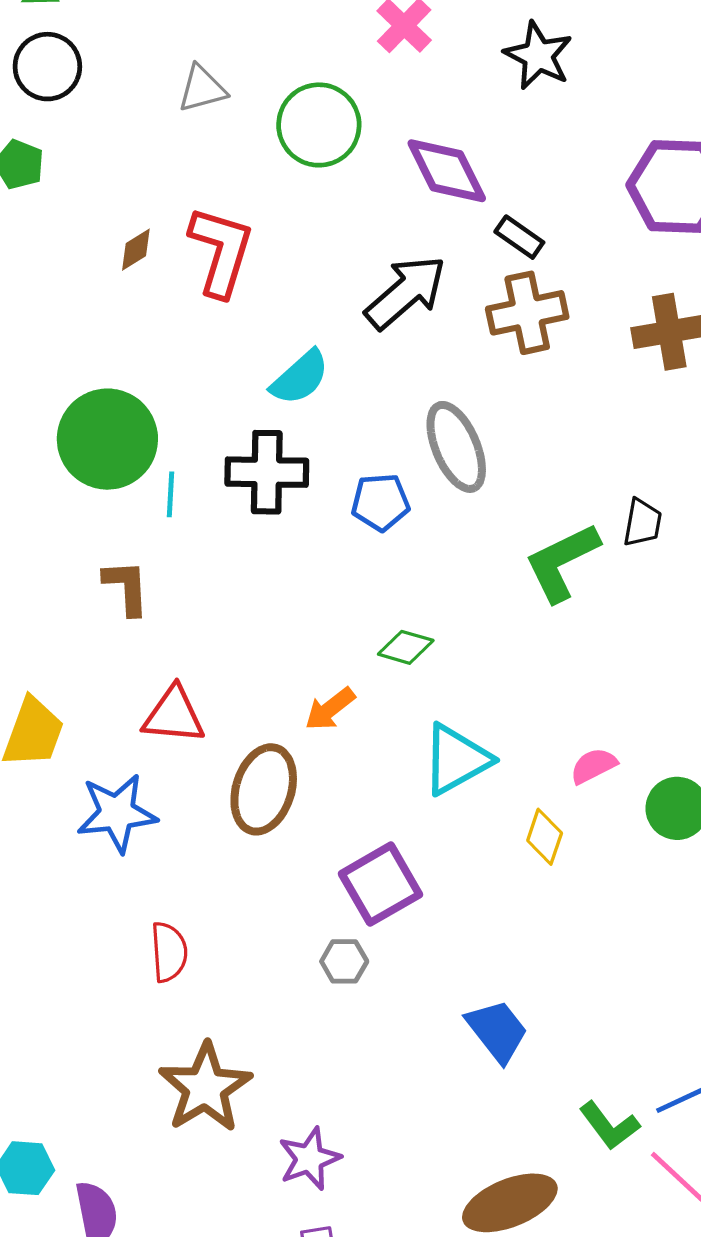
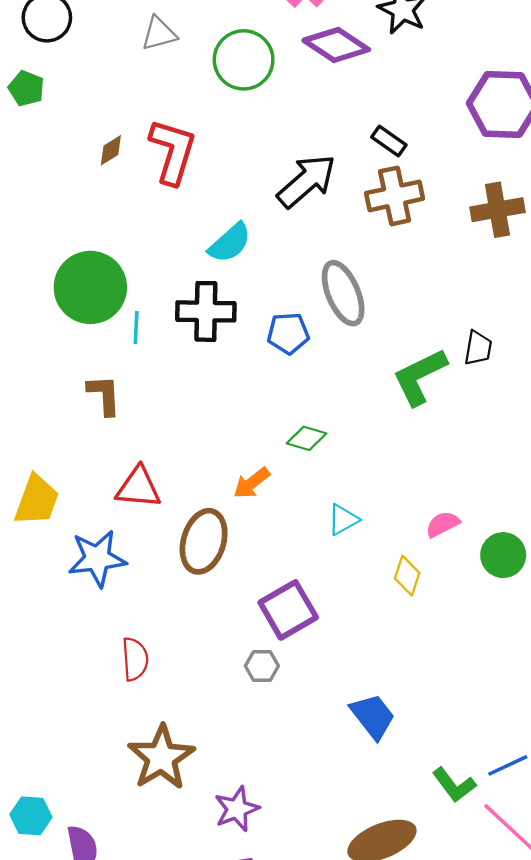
purple diamond: (447, 171) -> (336, 45), moved, turned -30
cyan triangle: (456, 759) -> (343, 520), size x0.6

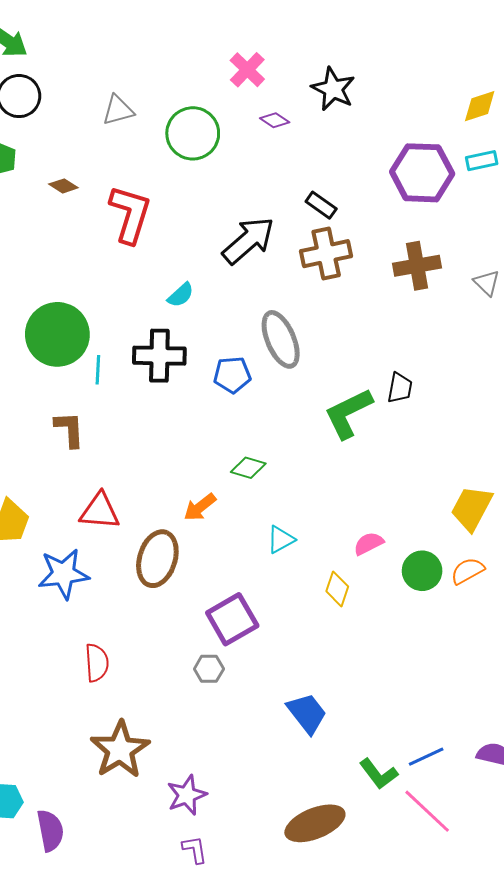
purple diamond: (336, 45) -> (275, 120), size x0.5
brown diamond: (111, 150) -> (63, 186), moved, turned 64
cyan semicircle: (230, 243) -> (181, 295), size x0.7

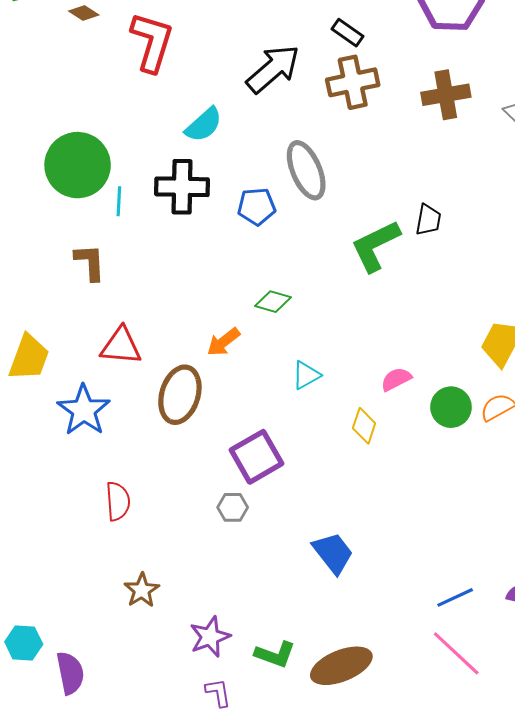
cyan semicircle: (181, 295) -> (204, 125), size x1.4
blue star: (63, 574) -> (84, 410), turned -30
brown star: (120, 750) -> (142, 590), size x0.6
green L-shape: (379, 774) -> (275, 654), moved, turned -33

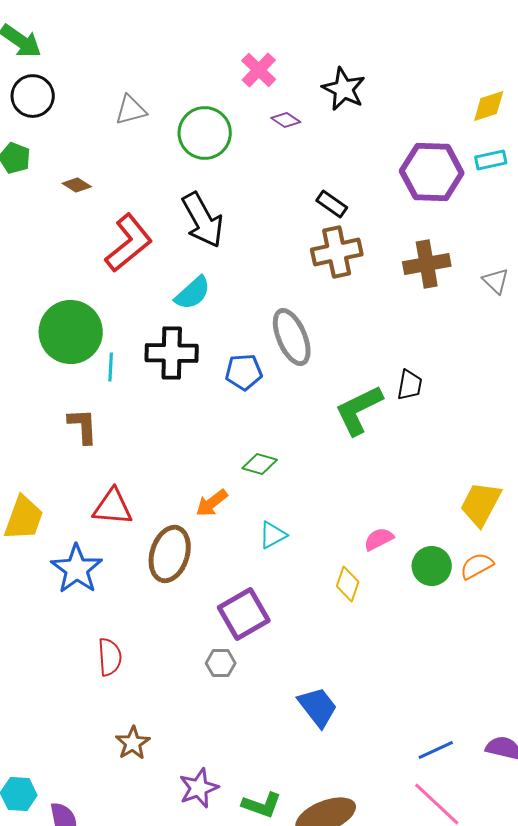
red L-shape: (152, 42) -> (129, 243), moved, turned 34
black arrow: (273, 69) -> (203, 220), moved, turned 102
cyan triangle: (306, 375) -> (273, 535), moved

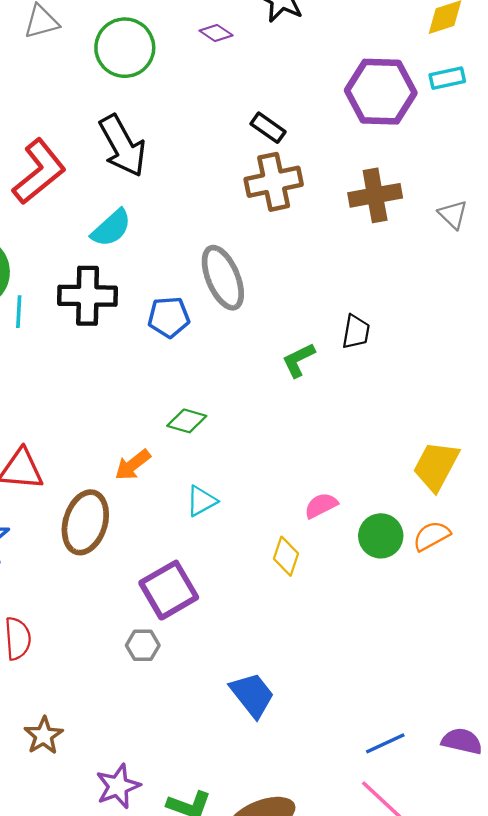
green L-shape: (359, 410) -> (298, 360), size x0.6

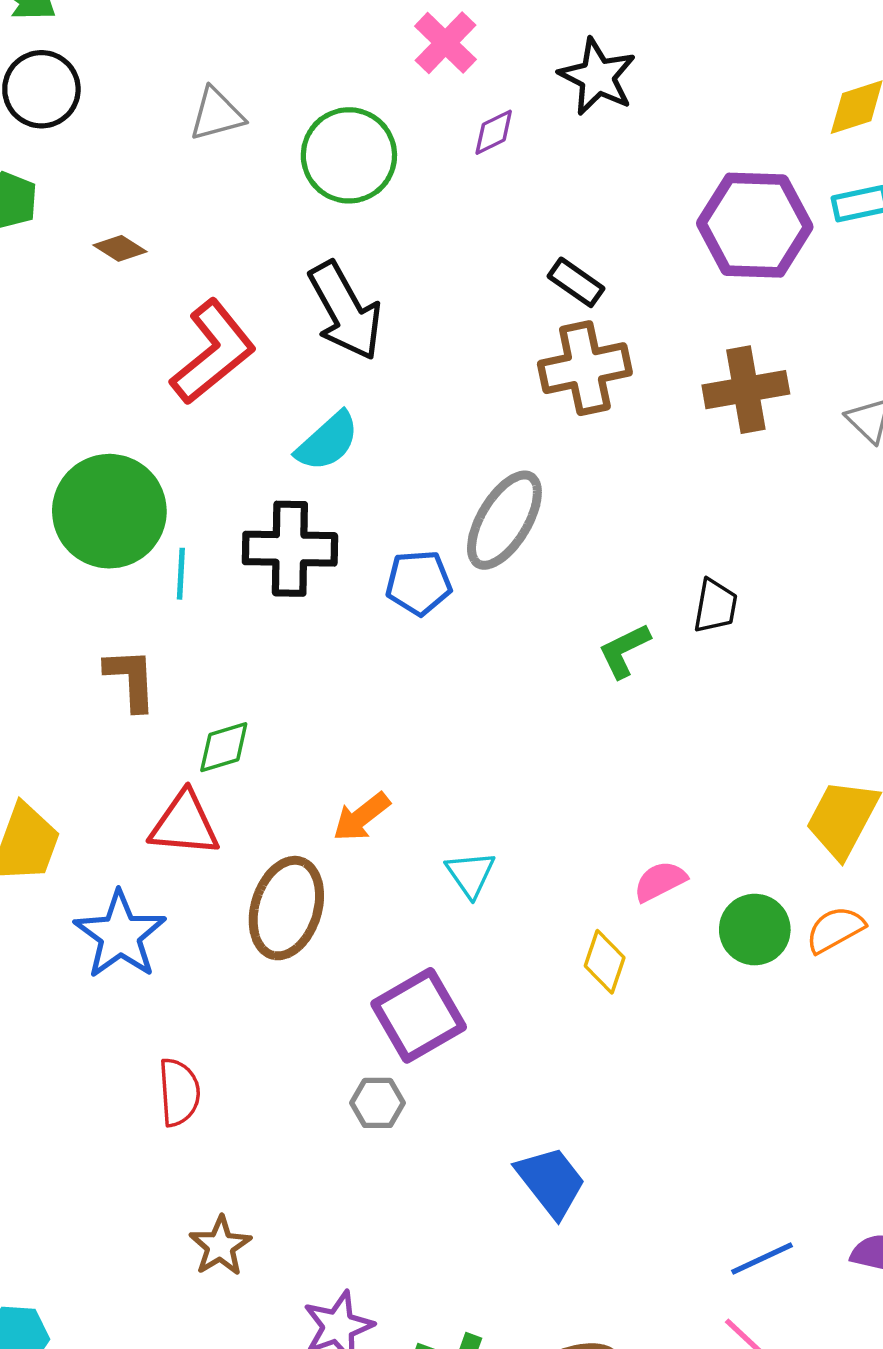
purple diamond: (216, 33) -> (494, 132), turned -60
gray ellipse: (223, 278) -> (504, 520), turned 54
green diamond: (187, 421) -> (224, 747), moved, turned -33
cyan triangle: (201, 501) -> (470, 874), turned -36

